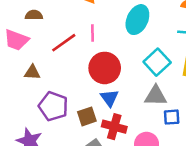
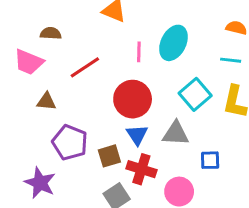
pink line: (92, 33) -> (139, 52), moved
gray triangle: (156, 96) -> (176, 134), moved

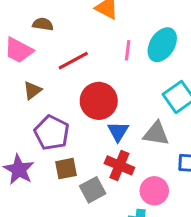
red circle: (133, 99) -> (99, 101), moved
brown triangle: (46, 101) -> (32, 90), turned -48
brown square: (109, 156) -> (66, 169), moved

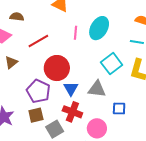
purple pentagon: (52, 133) -> (38, 91), moved

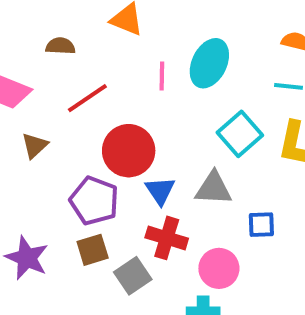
brown semicircle: (17, 17) -> (60, 46), moved

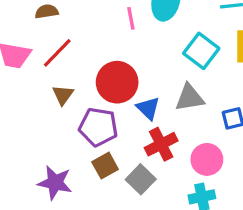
red line: (87, 98) -> (57, 53), moved
brown triangle: (35, 146) -> (63, 95), moved
red cross: (167, 238) -> (161, 144), turned -32

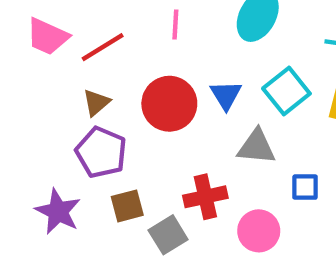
pink line: (131, 18) -> (175, 25), moved
blue triangle: (148, 108) -> (226, 95), moved
purple pentagon: (98, 127) -> (101, 152), moved

